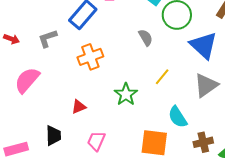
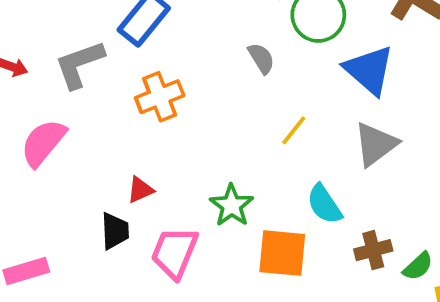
gray L-shape: (48, 38) -> (79, 64), size x1.4
green star: (126, 94) -> (232, 205), moved
black trapezoid: (53, 135) -> (115, 231), moved
pink trapezoid: (96, 141) -> (175, 253), size x1.4

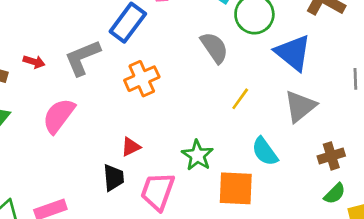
gray semicircle: (261, 58) -> (214, 48), size x1.4
brown cross: (373, 250) -> (331, 156), moved

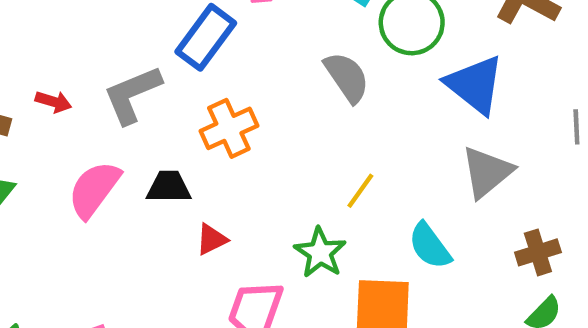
yellow line: (240, 99) -> (360, 191), moved
black trapezoid: (114, 178) -> (169, 187), moved, turned -84

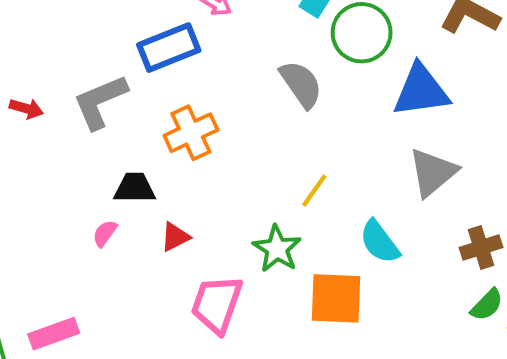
blue rectangle: (206, 37) -> (169, 48), turned 32
blue triangle: (475, 85) -> (421, 91), turned -46
pink semicircle: (94, 189) -> (105, 233), moved, size x0.5

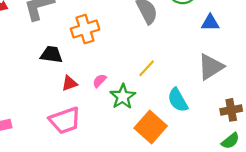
blue triangle: (421, 91) -> (210, 23), size x0.6
pink semicircle: (105, 233) -> (99, 81), moved
orange square: (336, 298) -> (151, 127), turned 32
pink trapezoid: (217, 304) -> (65, 121), moved, turned -136

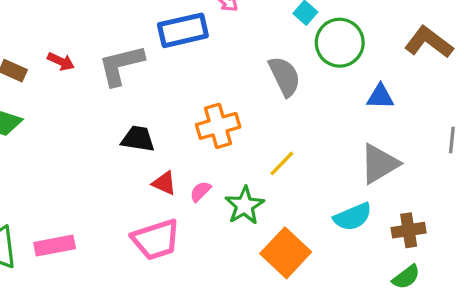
orange cross: (85, 29) -> (218, 126), moved
pink semicircle: (99, 81) -> (200, 191), moved
red triangle: (69, 83) -> (164, 183), turned 42
cyan semicircle: (178, 100) -> (353, 217), moved, turned -85

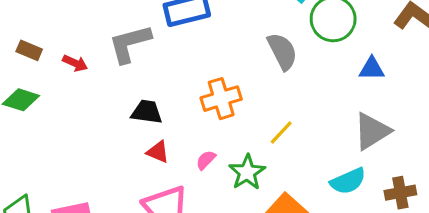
red arrow: (61, 61) -> (75, 63), moved
red triangle: (164, 183) -> (158, 152), moved

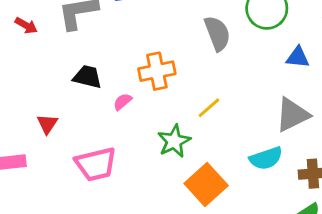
red triangle: (158, 152) -> (47, 124), moved, turned 35
pink semicircle: (206, 160) -> (123, 102), moved

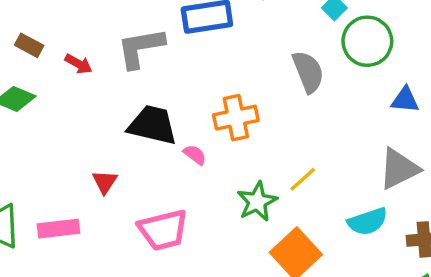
black trapezoid: (87, 77) -> (152, 125), size x1.4
pink semicircle: (123, 102) -> (195, 155), turned 78
yellow line: (209, 108) -> (303, 179), moved

